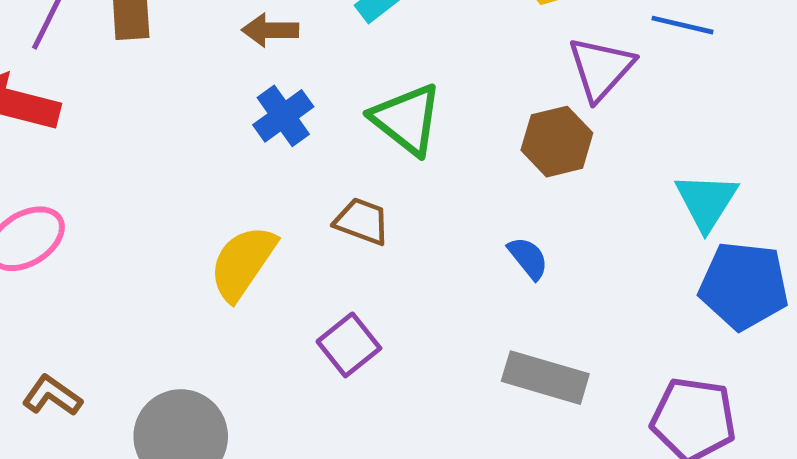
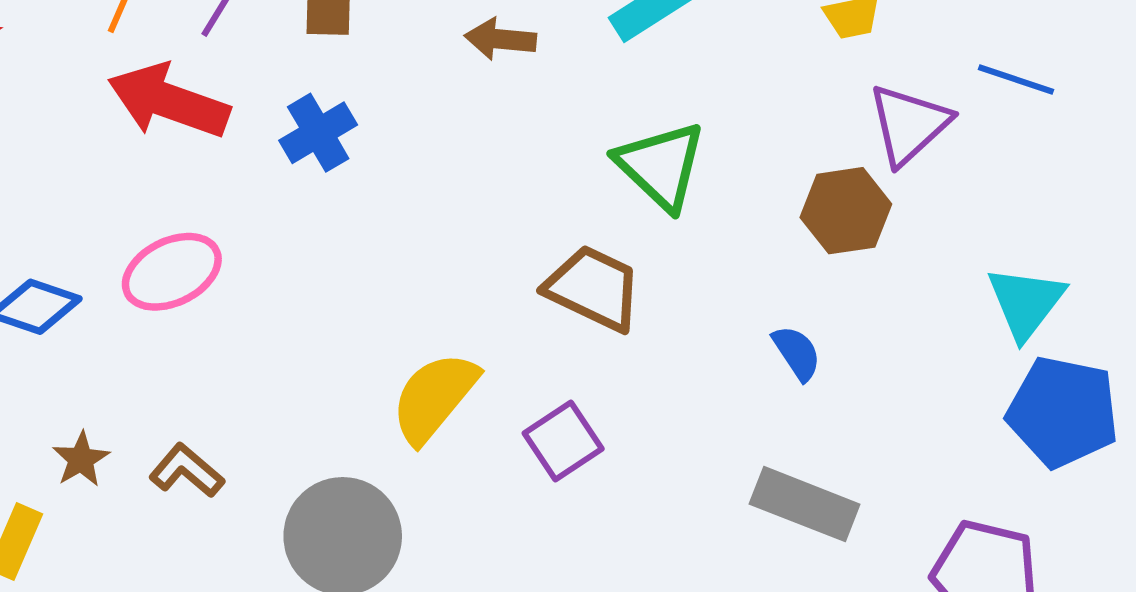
blue cross: (283, 116) -> (318, 133), moved
brown trapezoid: (362, 221) -> (593, 288), size x1.4
yellow semicircle: (243, 263) -> (434, 397), moved

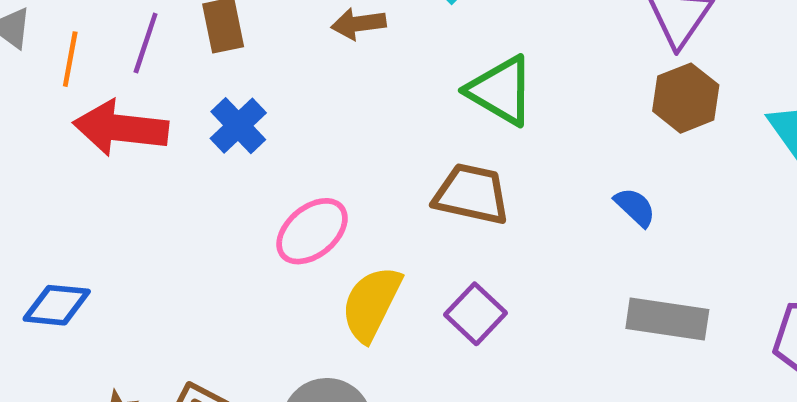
brown hexagon: (846, 211) -> (686, 98), moved
pink ellipse: (172, 272) -> (312, 231), moved

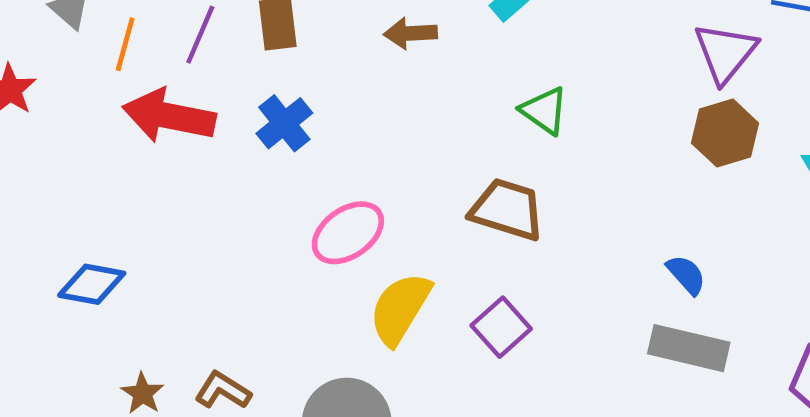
green triangle: (501, 91) -> (544, 111), size x0.7
blue semicircle: (635, 207) -> (686, 275), moved

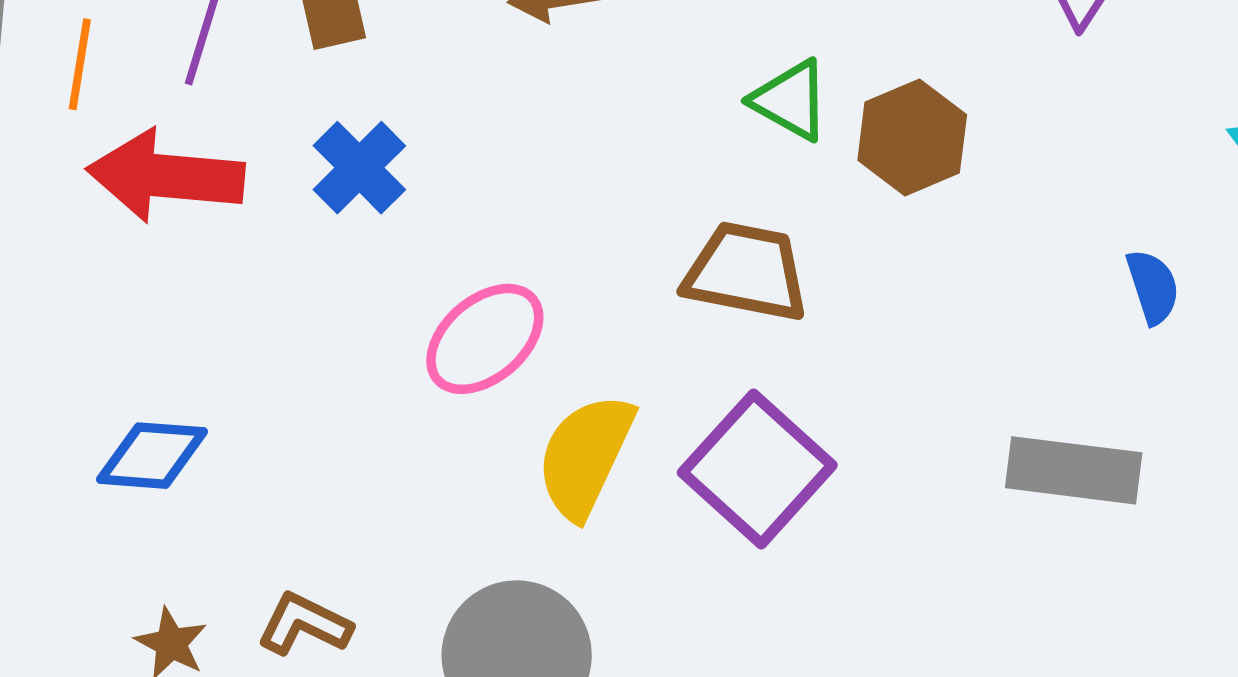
brown hexagon: (725, 133) -> (912, 138), moved
blue semicircle: (686, 275) -> (1153, 287), moved, turned 30
blue diamond: (92, 284) -> (152, 456), moved
purple square: (501, 327) -> (757, 469), size x1.5

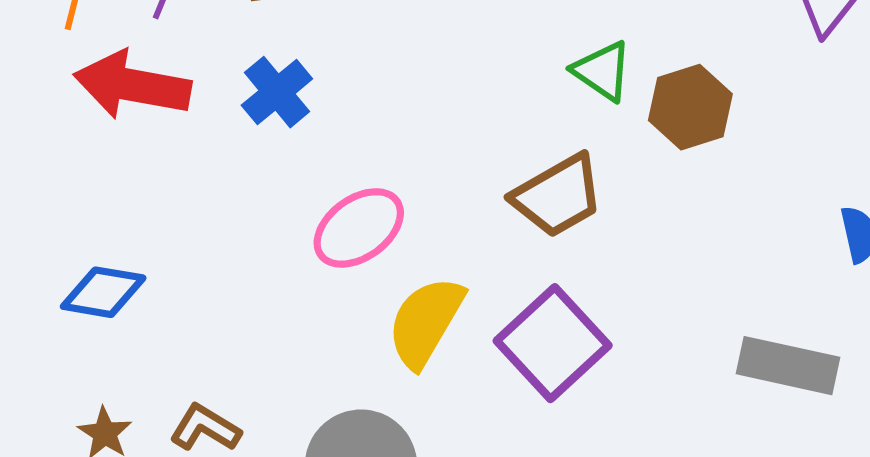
brown trapezoid: (746, 272) -> (558, 196), turned 134

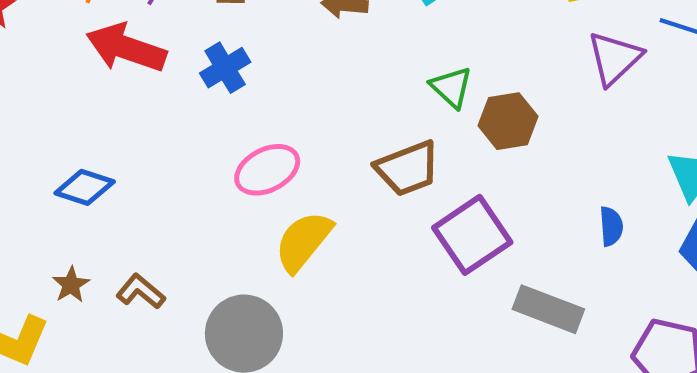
purple square: (553, 343) -> (472, 235), moved

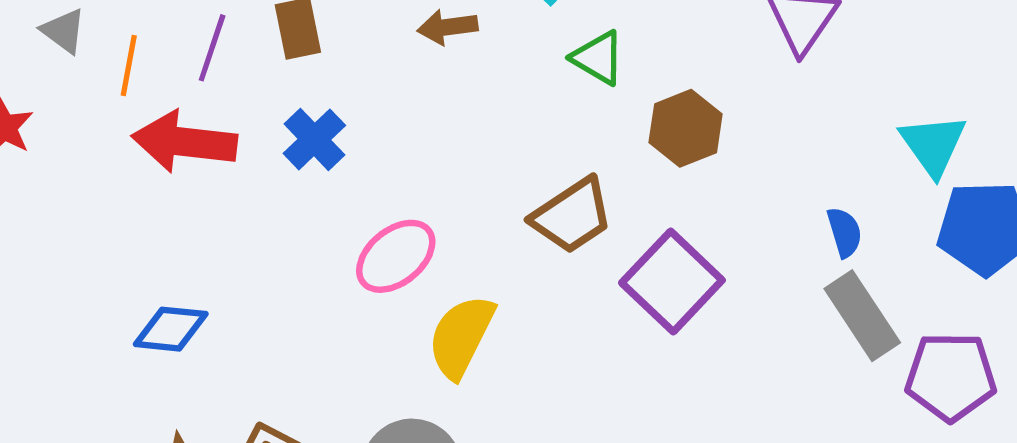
green triangle: (451, 87) -> (598, 58), moved
gray rectangle: (548, 309) -> (862, 316), moved, turned 48

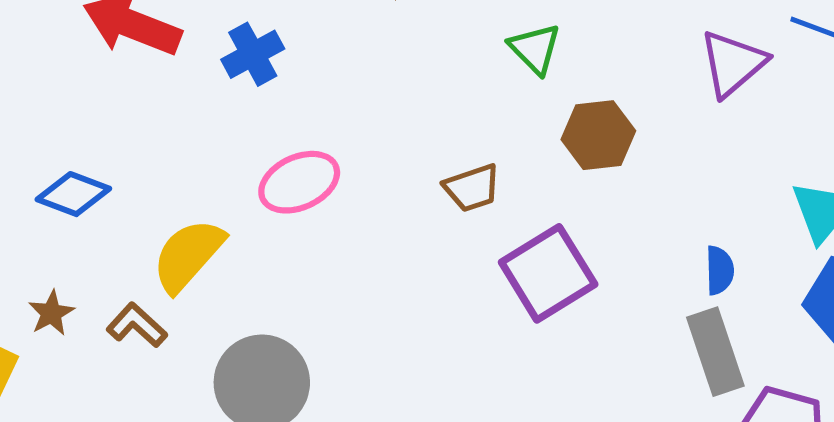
brown trapezoid: (572, 216) -> (472, 188), size x0.7
yellow semicircle: (461, 336) -> (188, 255), moved

